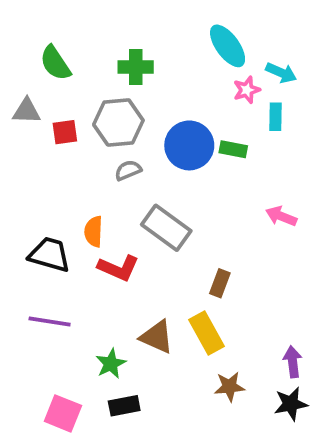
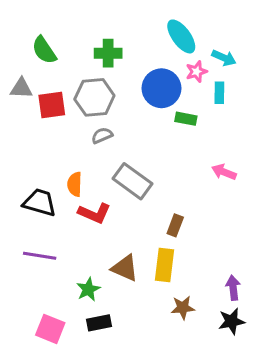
red square: (65, 132) -> (52, 105), size x1.4
blue circle: (189, 145) -> (161, 88), moved
yellow rectangle: (207, 333) -> (165, 265), turned 36

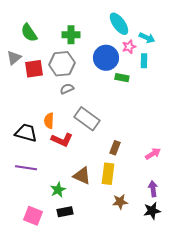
gray triangle: (21, 88) -> (14, 58), turned -42
pink arrow: (224, 172) -> (153, 154), moved, turned 126

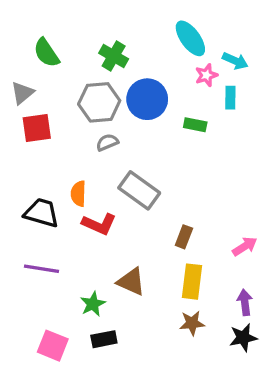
green cross: (71, 35) -> (114, 56), turned 30
blue circle: (106, 58) -> (147, 99), moved
red square: (34, 69) -> (37, 128), moved
yellow rectangle: (108, 174) -> (192, 282), moved

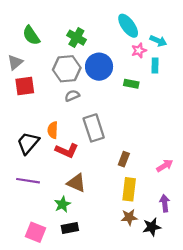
gray rectangle: (139, 190) -> (94, 128), turned 36
black trapezoid: (42, 213) -> (28, 143), turned -65
brown triangle: (131, 282) -> (76, 183), moved
black star: (243, 338) -> (152, 227), moved

